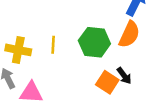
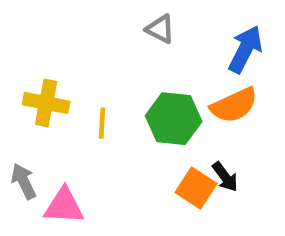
orange semicircle: (129, 34) -> (234, 105), turned 40
yellow cross: (18, 50) -> (46, 103), moved

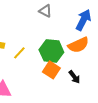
yellow line: (102, 123) -> (19, 53), turned 40
orange square: (196, 188) -> (51, 70), moved

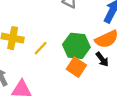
black arrow: (74, 77) -> (102, 59), moved

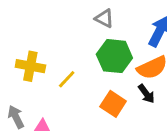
green hexagon: (76, 46) -> (114, 56), moved

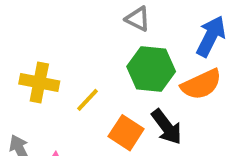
black arrow: (146, 94) -> (167, 127), moved, size x1.4
orange square: (113, 104) -> (126, 133), moved

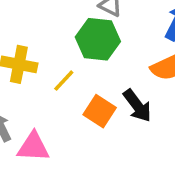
green hexagon: (151, 69) -> (98, 39), moved

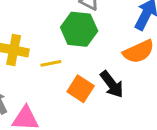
yellow line: (64, 81) -> (51, 63), turned 36

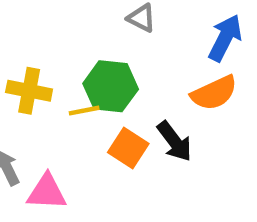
green hexagon: (79, 29) -> (111, 86), moved

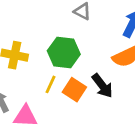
yellow line: (84, 111) -> (51, 84), moved, turned -54

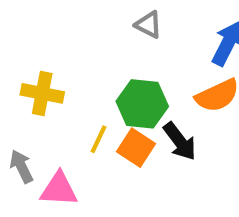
green hexagon: (64, 53) -> (142, 104), moved

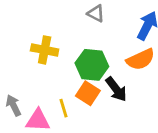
yellow cross: (42, 93) -> (45, 50), moved
yellow line: (98, 139) -> (63, 108), moved, turned -42

